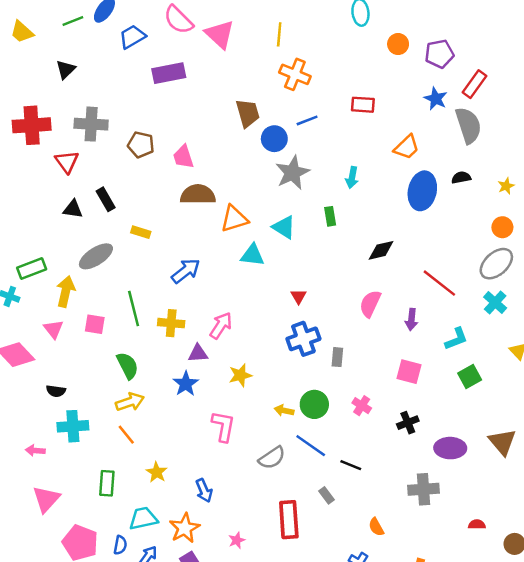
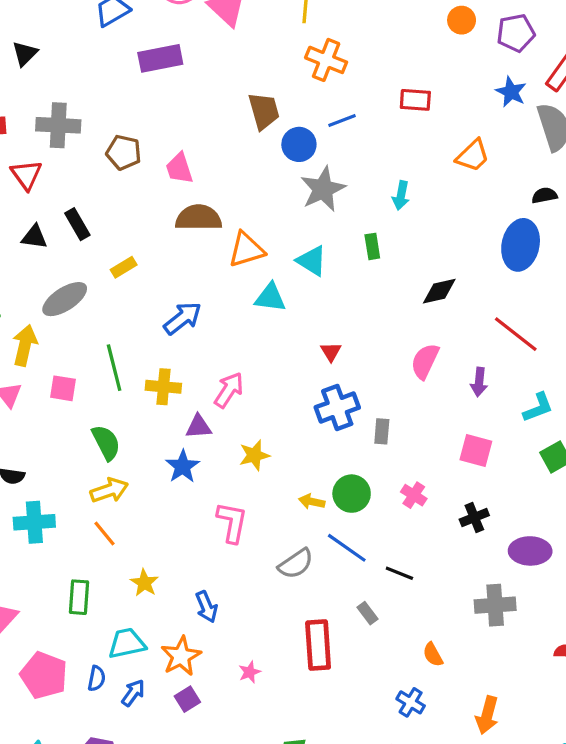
blue ellipse: (422, 191) -> (521, 245), moved
yellow rectangle: (141, 232) -> (124, 267), turned -48

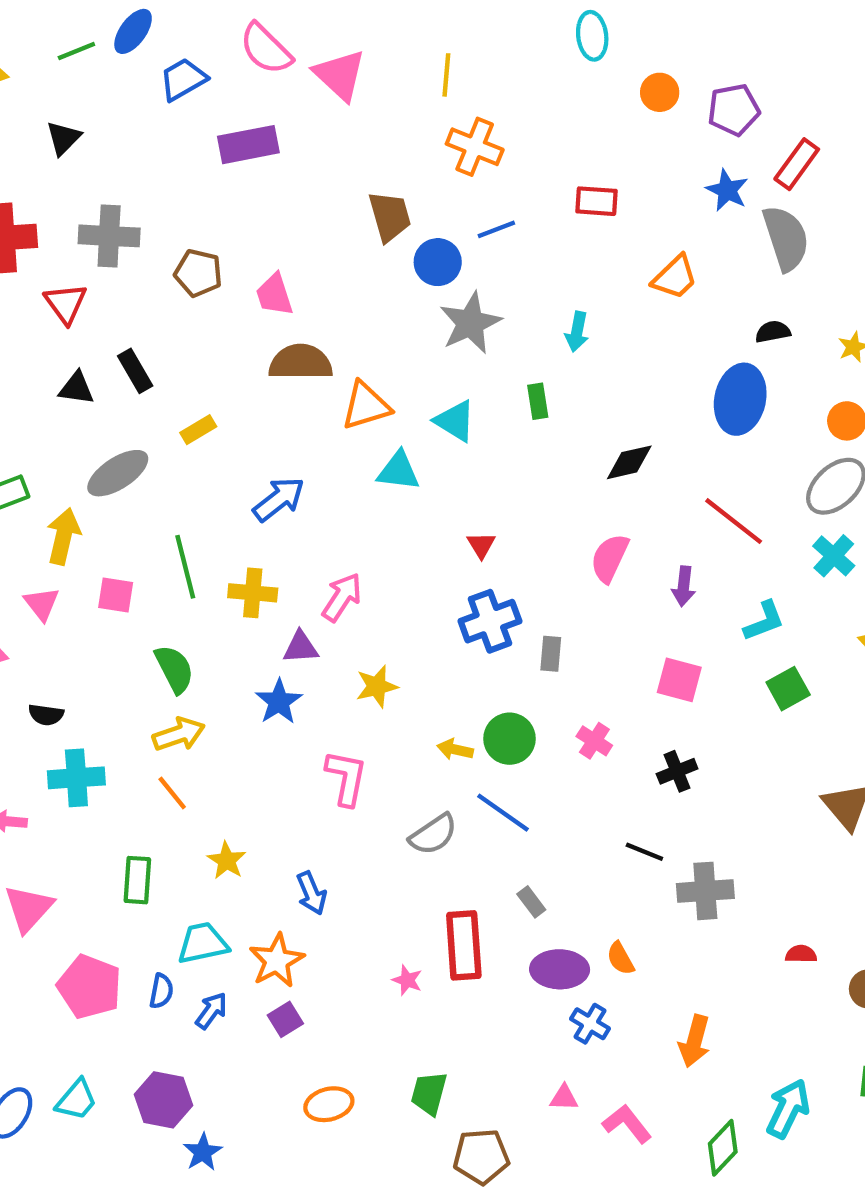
purple ellipse: (530, 551) -> (560, 969), moved
black line: (399, 573) -> (644, 852), moved
pink star: (250, 672) -> (407, 980), moved, turned -30

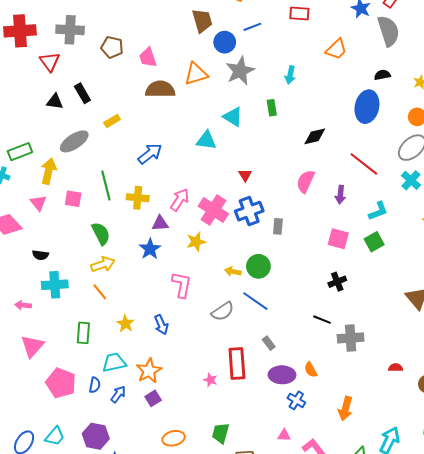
orange triangle: (366, 406) -> (196, 74), moved
green square: (788, 689) -> (374, 242), moved
pink cross: (594, 741) -> (213, 210), moved, size x1.8
blue arrow: (311, 893) -> (161, 325), moved

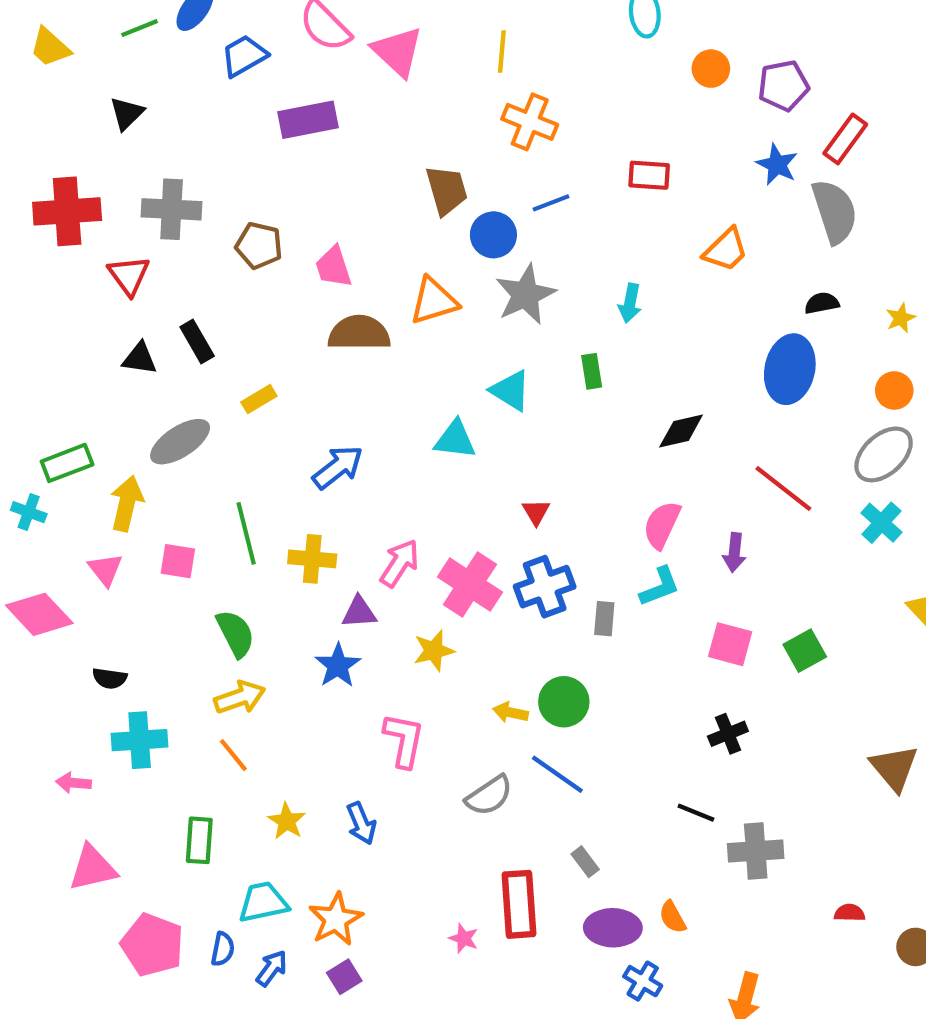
cyan L-shape: (378, 211) -> (660, 587), moved
pink triangle: (32, 346) -> (93, 868), turned 35

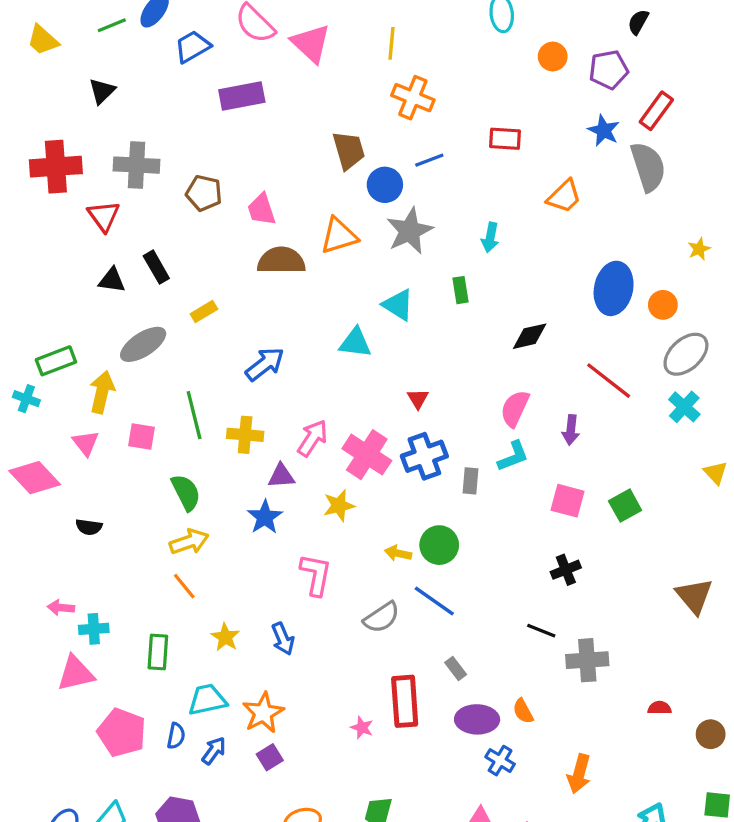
black semicircle: (822, 303) -> (638, 22), moved, turned -50
orange circle: (894, 390) -> (663, 305), moved
cyan cross: (140, 740) -> (94, 629), moved, size x0.7

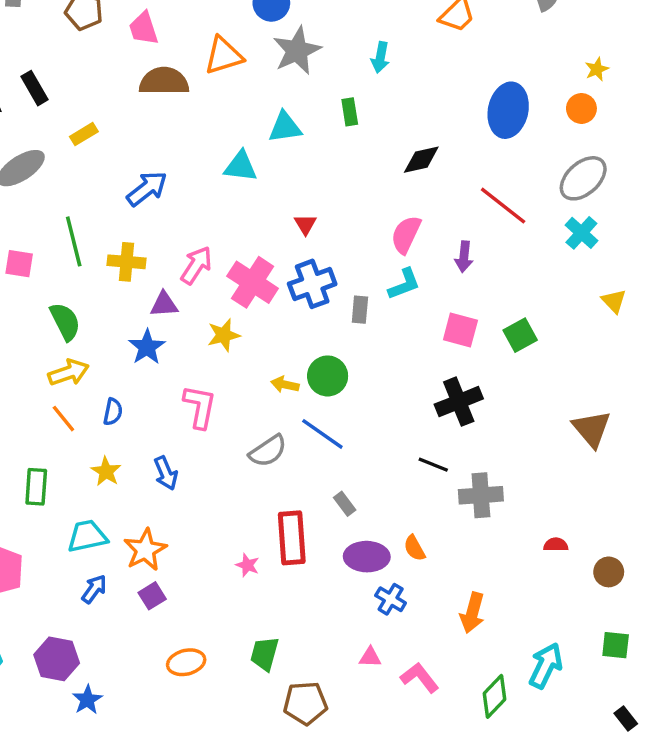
cyan triangle: (398, 305) -> (285, 127), turned -40
orange circle: (663, 305) -> (581, 108), moved
black cross: (566, 570) -> (459, 402), size x1.5
blue semicircle: (176, 736) -> (113, 412), moved

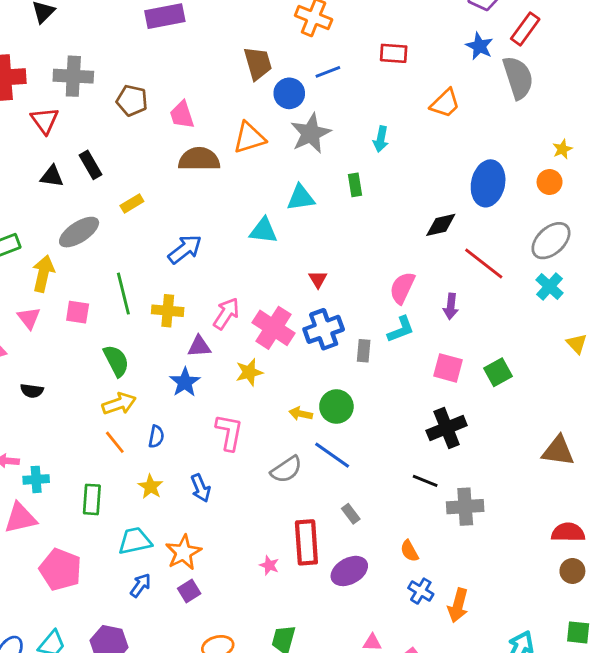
black diamond: (421, 160) -> (441, 225), moved
brown triangle: (592, 429) -> (558, 451), turned -42
red semicircle: (556, 545) -> (568, 532), moved, size x1.6
purple ellipse: (367, 557) -> (349, 571), moved, turned -30
blue cross: (391, 599) -> (421, 591), moved

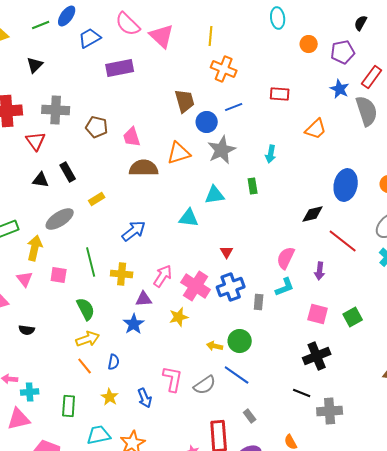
pink L-shape: (229, 432) -> (173, 379), moved

